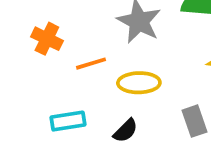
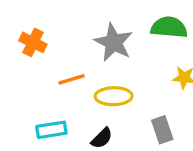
orange cross: (47, 39) -> (33, 42), moved

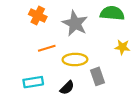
orange cross: (33, 42) -> (38, 16), moved
gray rectangle: (162, 130) -> (98, 76), moved

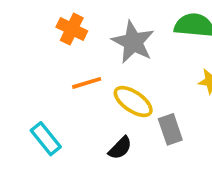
yellow ellipse: (75, 60) -> (133, 102), turned 35
cyan rectangle: (33, 82) -> (46, 139), moved, turned 60

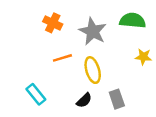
yellow ellipse: (133, 102) -> (93, 70), turned 40
gray rectangle: (170, 129) -> (117, 99), moved

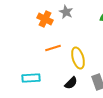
gray star: (93, 31) -> (66, 12), moved, size x0.6
cyan rectangle: (36, 94) -> (31, 78), turned -54

